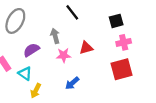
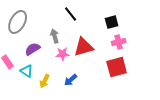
red triangle: (86, 48) -> (84, 47), size x1.5
yellow arrow: (36, 91) -> (45, 81), moved

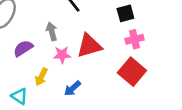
red square: (117, 67) -> (132, 72), turned -35
cyan triangle: (27, 71) -> (19, 96), moved
yellow arrow: (45, 81) -> (41, 77), moved

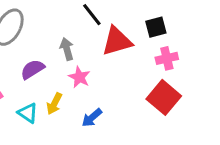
red triangle: (89, 46) -> (117, 41), moved
pink star: (62, 55) -> (79, 77), turned 30
cyan triangle: (19, 96) -> (28, 113), moved

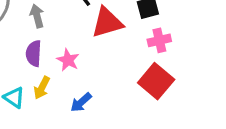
gray arrow: (67, 49) -> (37, 16), moved
purple semicircle: (32, 69) -> (34, 53), moved, turned -55

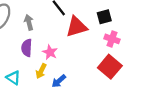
pink cross: (159, 40) -> (112, 39), turned 32
yellow arrow: (42, 88) -> (41, 71), moved

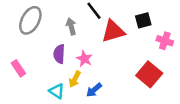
gray arrow: (29, 22) -> (71, 26), moved
pink cross: (112, 39) -> (165, 41), moved
cyan triangle: (13, 78) -> (57, 91), moved

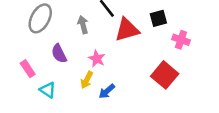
purple semicircle: (59, 54) -> (59, 54), moved, turned -30
cyan triangle: (57, 91) -> (48, 90), moved

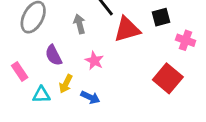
yellow arrow: (87, 80) -> (66, 84), moved
cyan triangle: (48, 90) -> (41, 95), turned -36
blue arrow: (107, 91) -> (90, 97), moved, turned -114

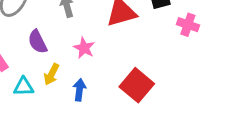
red square: (168, 78) -> (137, 85), moved
blue arrow: (90, 97) -> (79, 90), turned -108

